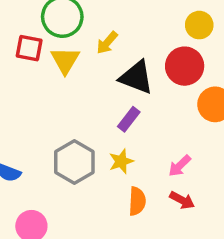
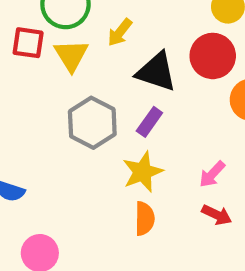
yellow star: (121, 161) -> (143, 172), size x1.4
gray hexagon: (74, 162) -> (92, 123), moved
orange semicircle: (137, 201) -> (145, 219), moved

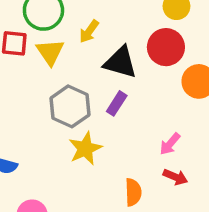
yellow star: (143, 172) -> (85, 149), moved
orange semicircle: (145, 219) -> (133, 192), moved

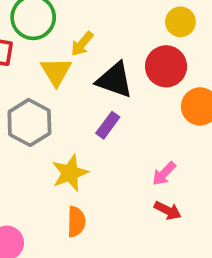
yellow triangle: (50, 52) -> (56, 72), moved
gray hexagon: (70, 106) -> (29, 122), moved
orange semicircle: (133, 192) -> (76, 222), moved

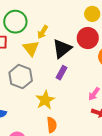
black triangle: (115, 80) -> (62, 49), turned -50

